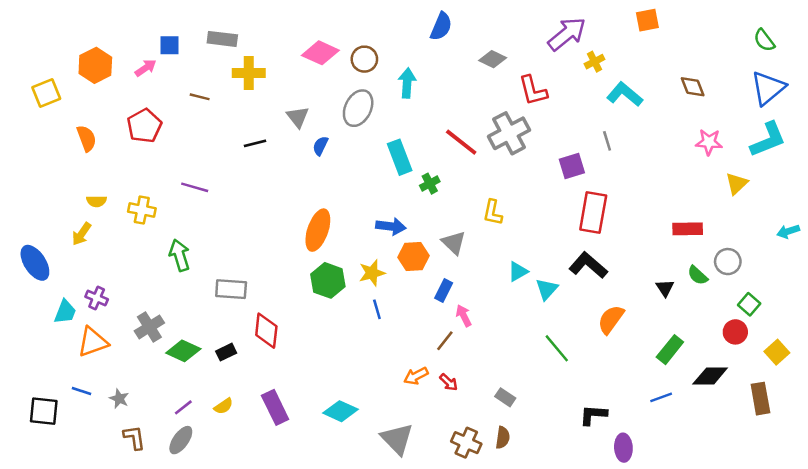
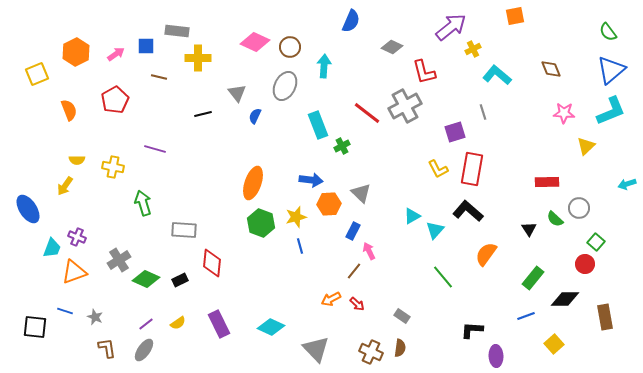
blue square: (169, 45) -> (146, 46), moved
yellow L-shape: (493, 212) -> (438, 169), moved, turned -40
yellow square: (777, 352) -> (554, 344), moved

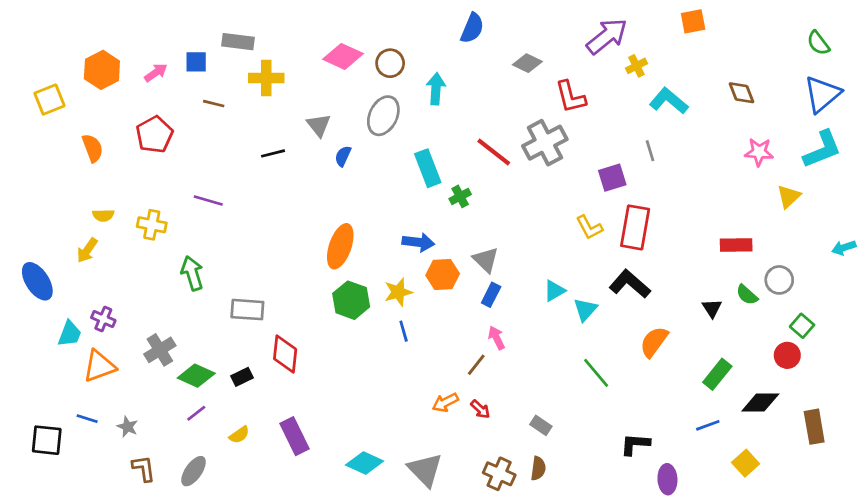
blue rectangle: (353, 231) -> (491, 295), moved
purple line: (146, 324) -> (196, 413), moved
cyan diamond: (271, 327) -> (365, 463), moved

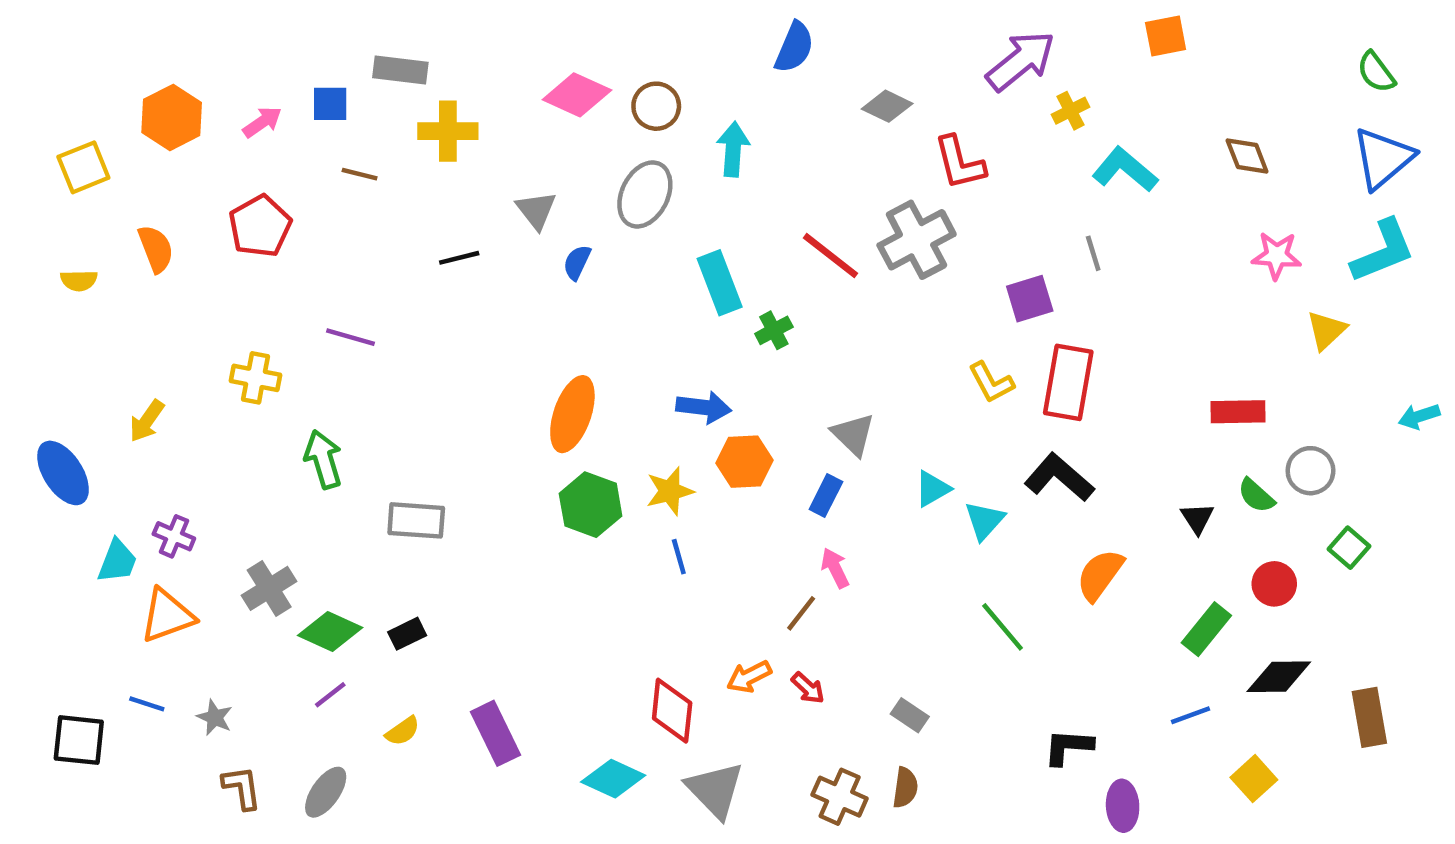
yellow semicircle: (103, 215) -> (79, 280), moved
gray triangle: (486, 260) -> (853, 434), moved
red diamond: (285, 354) -> (672, 711), moved
red circle: (787, 355) -> (1274, 584), moved

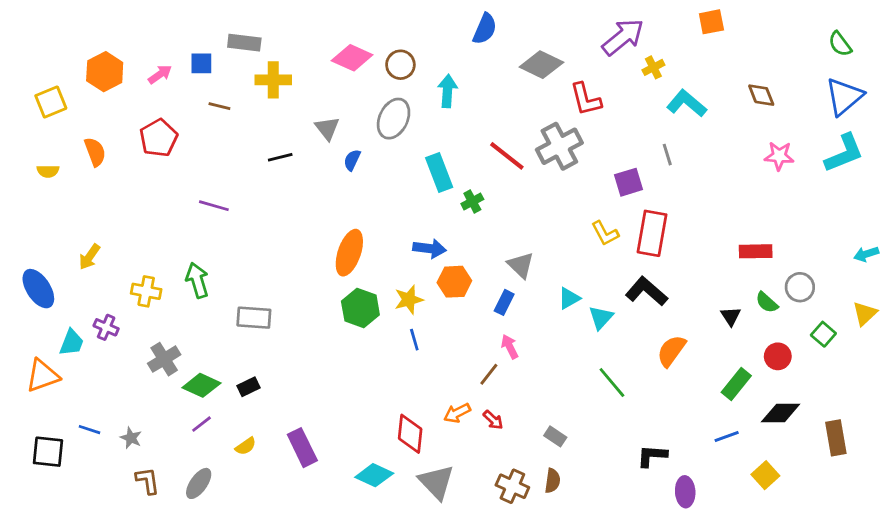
gray diamond: (887, 106) -> (541, 65), size x1.4
yellow triangle: (1326, 330) -> (865, 313), moved
yellow cross: (255, 378) -> (146, 291), moved
orange triangle: (167, 616) -> (42, 376), moved

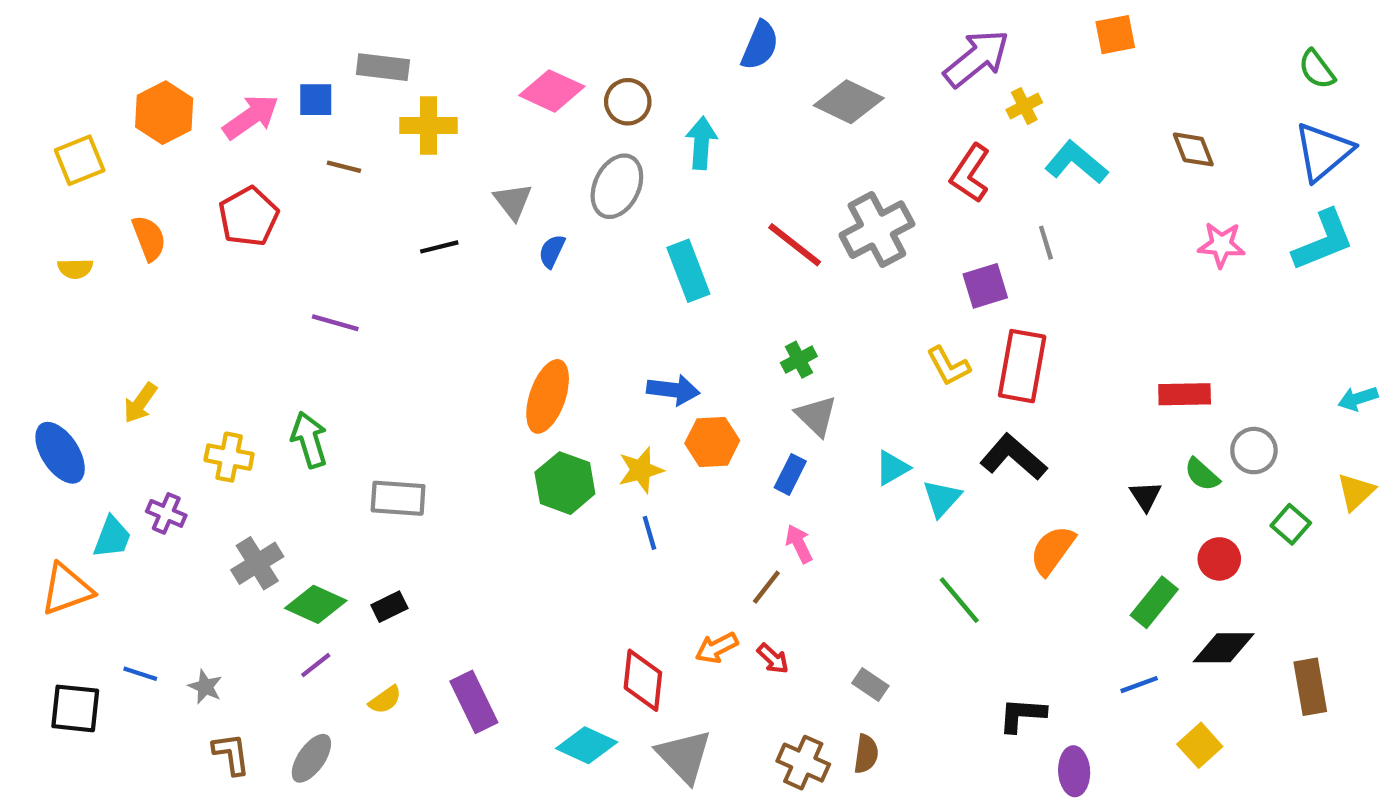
pink arrow: (160, 74) -> (251, 117), size x1.5
red L-shape: (586, 99) -> (970, 173), moved, turned 48
green cross: (472, 202) -> (799, 360), moved

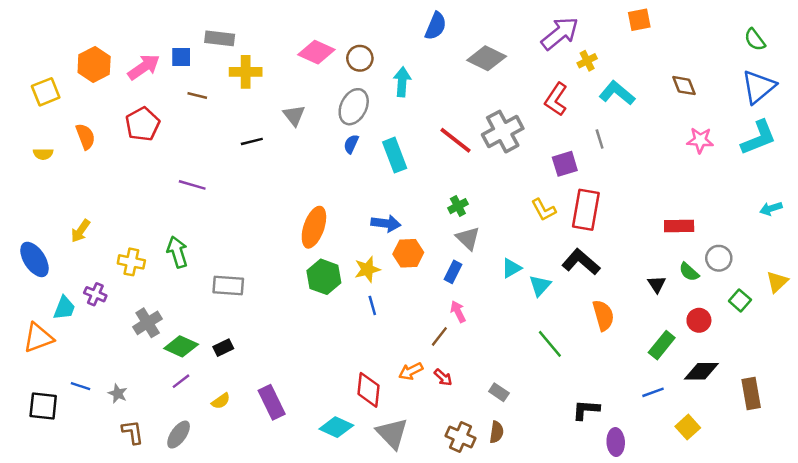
blue semicircle: (552, 251) -> (351, 144), moved
cyan arrow: (1358, 399) -> (771, 209), moved
orange semicircle: (1052, 550) -> (603, 315), turned 128

